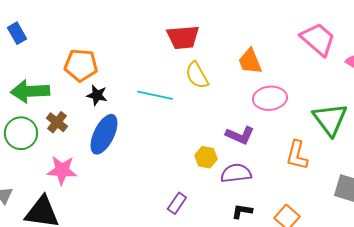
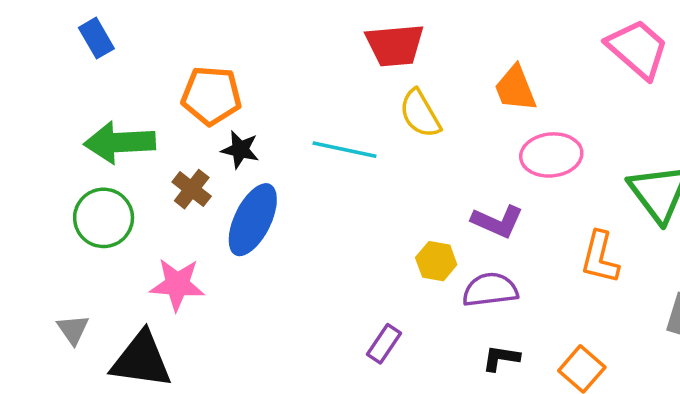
brown cross: (57, 122) -> (192, 189), moved

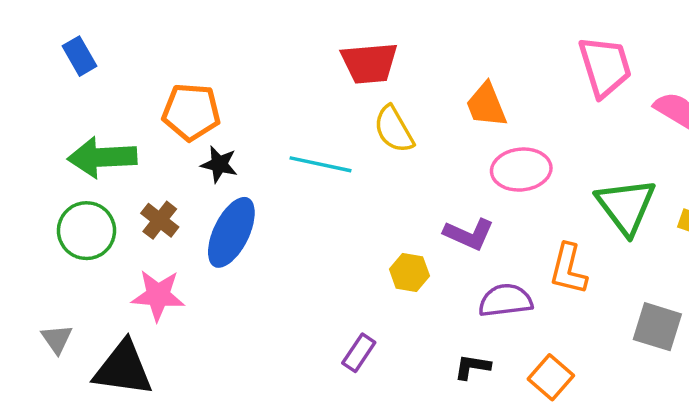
pink trapezoid: (638, 49) -> (605, 67), turned 32
brown cross: (192, 189) -> (160, 220), moved
purple semicircle: (490, 290) -> (505, 300), moved

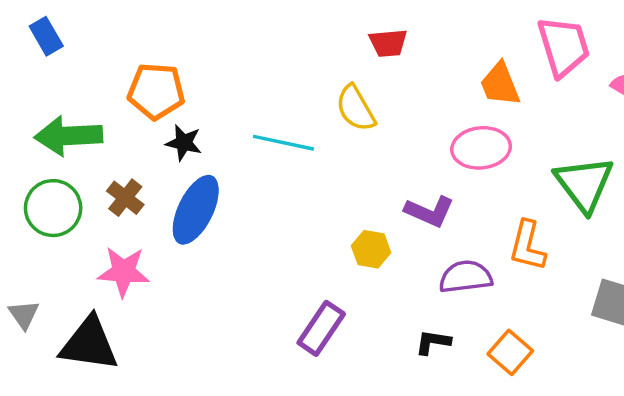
red trapezoid: (369, 63) -> (388, 43), moved, size x0.7
orange trapezoid: (486, 105) -> (500, 84), moved
purple rectangle: (359, 353) -> (321, 328), size x1.4

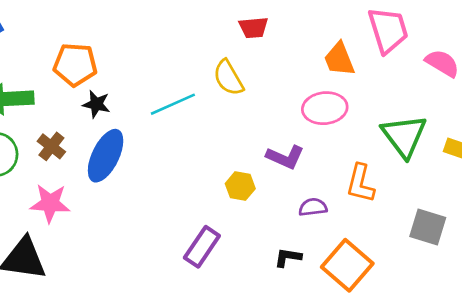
cyan line: (283, 143) -> (173, 104), turned -36
purple semicircle: (466, 277) -> (313, 207), size x0.7
orange square: (510, 352) -> (347, 265), size x1.5

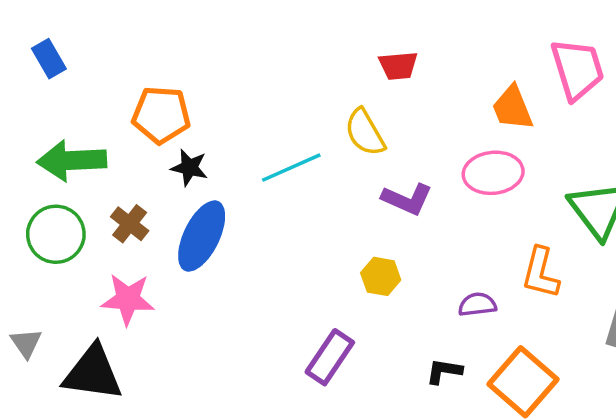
purple L-shape: (285, 157) -> (407, 199), moved

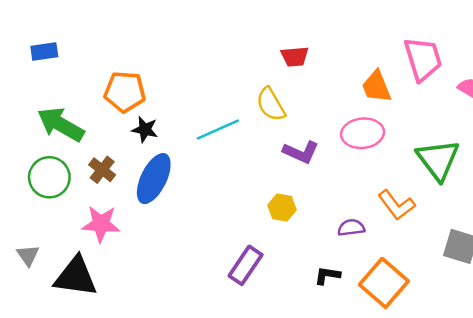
blue rectangle: (49, 59) -> (44, 51), turned -68
green arrow: (72, 160) -> (61, 124), turned 33
orange L-shape: (541, 273) -> (397, 205), turned -51

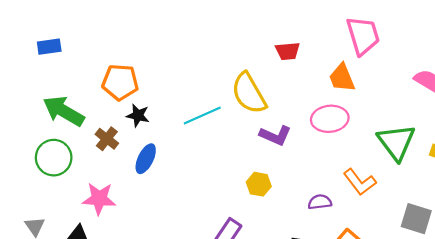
red trapezoid: (295, 57) -> (288, 51), moved
pink trapezoid: (423, 59) -> (363, 36), moved
yellow semicircle: (271, 104) -> (249, 93), size x1.4
brown cross: (102, 170) -> (107, 139), moved
blue ellipse: (154, 179) -> (146, 159), size x0.7

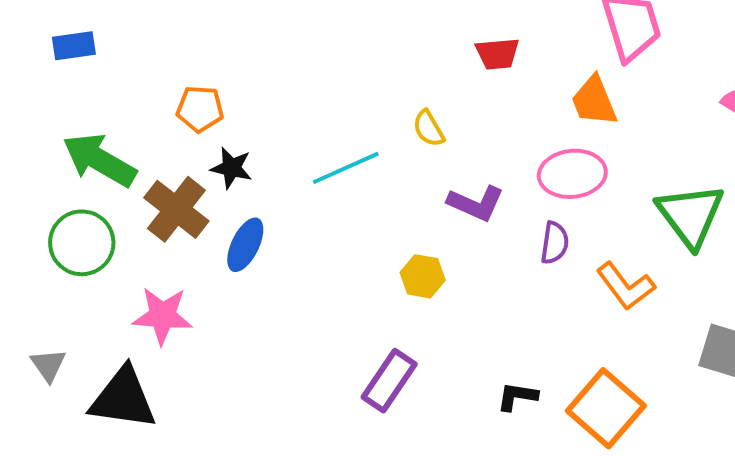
orange pentagon: (120, 82) -> (200, 109), size x0.7
yellow semicircle: (249, 93) -> (429, 129), size x0.5
brown cross: (107, 139) -> (176, 209), size x1.5
yellow hexagon: (259, 184) -> (423, 276), moved
purple semicircle: (320, 202) -> (555, 243), moved, turned 105

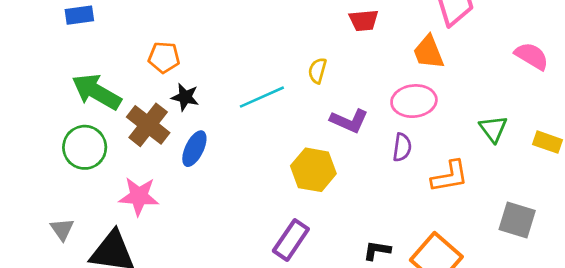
yellow semicircle: (429, 129) -> (317, 71), turned 45
green triangle: (691, 215) -> (493, 129), size x0.6
yellow hexagon: (423, 276) -> (313, 170), size x1.5
orange L-shape: (626, 286) -> (450, 176), turned -63

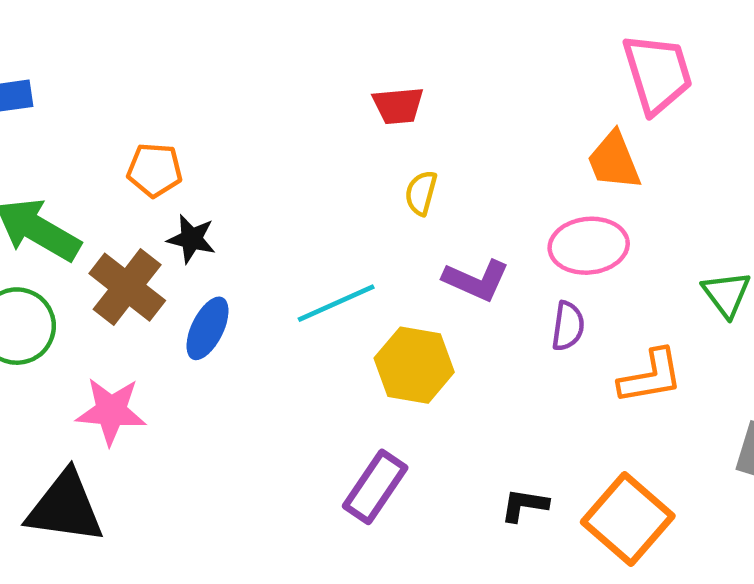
red trapezoid: (364, 20) -> (398, 106), moved
cyan line: (262, 97) -> (336, 303), moved

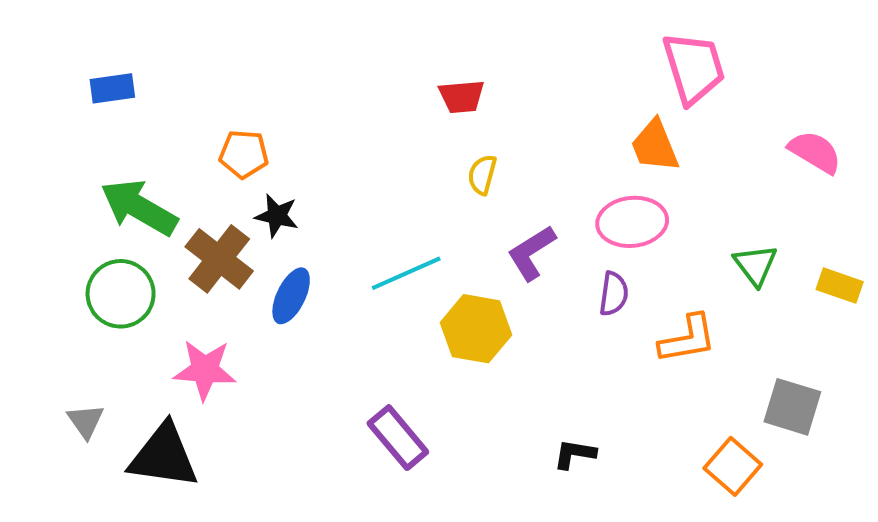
purple L-shape: (476, 280) -> (531, 253), turned 124
purple rectangle: (375, 487) -> (398, 438), moved, turned -74
orange square: (628, 519) -> (733, 466), moved, size x0.7

